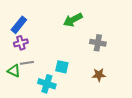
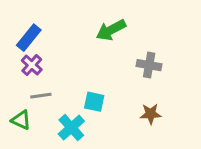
purple cross: (21, 43) -> (32, 65), turned -32
green triangle: (14, 71) -> (21, 120), moved
cyan cross: (47, 84) -> (71, 128), turned 30

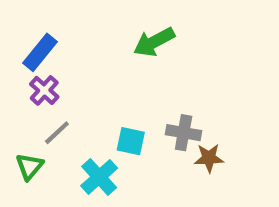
gray cross: (149, 65) -> (184, 133), moved
gray line: (41, 96) -> (57, 133), turned -35
green triangle: (21, 120) -> (29, 166), turned 45

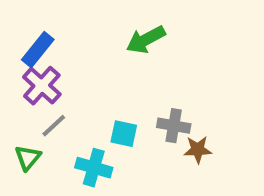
purple cross: (44, 90) -> (42, 86), size x1.4
cyan cross: (99, 177) -> (94, 168), turned -32

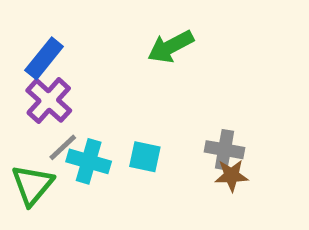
gray cross: (174, 126) -> (224, 150), moved
green triangle: (28, 158) -> (32, 185), size x1.4
cyan cross: (94, 168) -> (89, 161), moved

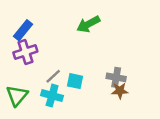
purple cross: (49, 100) -> (25, 52), turned 30
gray line: (63, 147) -> (53, 76), moved
cyan cross: (89, 161) -> (52, 96), moved

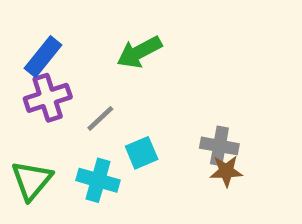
green arrow: (88, 24) -> (139, 52), moved
gray line: (53, 76) -> (100, 118), moved
cyan square: (75, 81) -> (142, 153), turned -35

